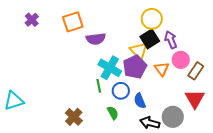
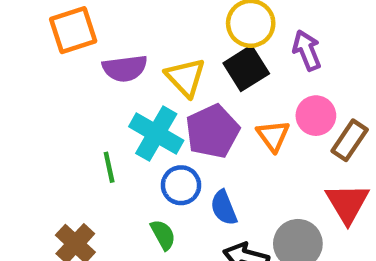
purple arrow: (171, 40) -> (307, 50), moved
yellow triangle: (139, 51) -> (185, 77), moved
green line: (99, 86) -> (109, 167), moved

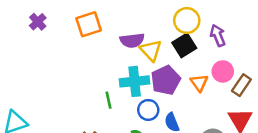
purple semicircle: (125, 68) -> (132, 40), moved
cyan cross: (156, 134) -> (135, 81), turned -36

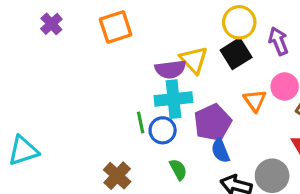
purple semicircle: (132, 40) -> (170, 69), moved
purple pentagon: (166, 80) -> (213, 122), moved
blue circle: (148, 110) -> (163, 130), moved

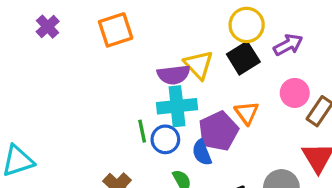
purple arrow: (278, 41) -> (288, 45), turned 84
orange triangle: (255, 101) -> (247, 113), moved
blue semicircle: (220, 151) -> (202, 153), moved

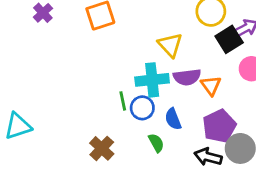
black square: (243, 58) -> (229, 39), moved
purple semicircle: (174, 75) -> (187, 77), moved
purple pentagon: (218, 131) -> (219, 126), moved

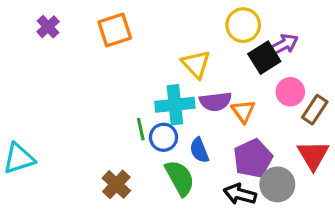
green semicircle: (156, 143) -> (180, 178), size x1.6

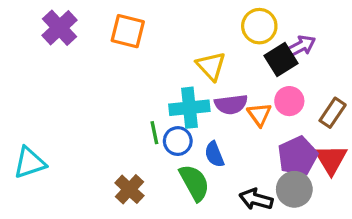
purple cross: (48, 27) -> (59, 28), size x1.5
orange square: (115, 30) -> (128, 31), turned 32
pink circle: (290, 92) -> (289, 101), moved
purple pentagon: (253, 158) -> (298, 156), moved

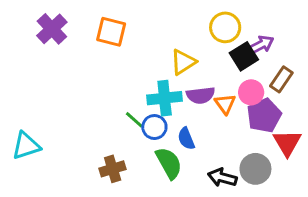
yellow triangle: (211, 66) -> (183, 62), turned 40
brown rectangle: (333, 113) -> (281, 79), moved
green line: (154, 133) -> (134, 120), turned -36
purple pentagon: (298, 156) -> (264, 115), moved
brown cross: (129, 189) -> (113, 169), turned 30

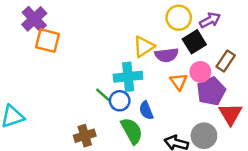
orange square: (111, 32) -> (47, 41), moved
purple arrow: (261, 45) -> (210, 20), moved
purple semicircle: (201, 95) -> (167, 55), moved

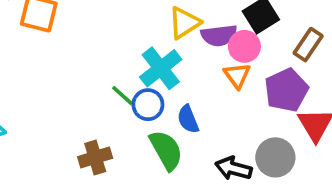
pink circle: (200, 72) -> (244, 46), moved
cyan cross: (128, 77) -> (161, 68), turned -32

